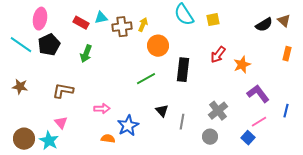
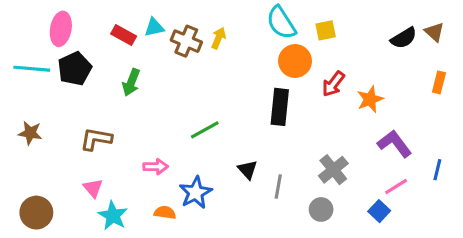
brown cross: (122, 27) -> (186, 41), turned 30
cyan line: (21, 45) -> (32, 69), turned -30
orange circle: (158, 46) -> (295, 61), moved
green line: (146, 79) -> (205, 130), moved
cyan star: (49, 141) -> (113, 216), moved

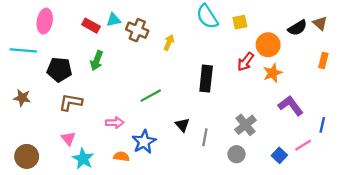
yellow arrow: (218, 38) -> (169, 42), moved
orange circle: (295, 61) -> (268, 45), moved
black pentagon: (75, 69) -> (59, 70), moved, turned 30
pink line: (396, 187) -> (303, 145), moved

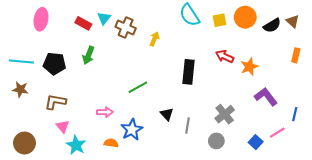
cyan triangle: (114, 20) -> (104, 18), turned -40
orange circle: (268, 45) -> (245, 17), moved
cyan line: (23, 50) -> (21, 62), moved
red arrow: (246, 62) -> (225, 56), turned 78
brown L-shape: (71, 102) -> (55, 102), moved

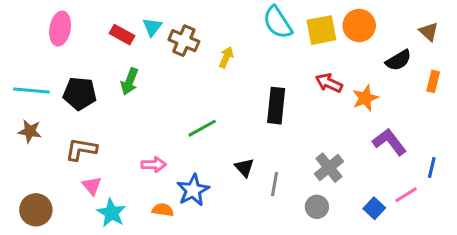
yellow square: (219, 20) -> (321, 30), size x1.5
black semicircle: (272, 25) -> (398, 60), moved

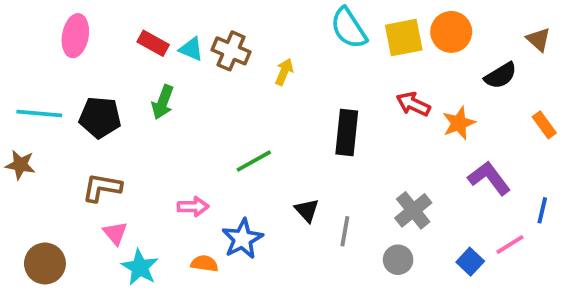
cyan triangle: (152, 27) -> (191, 49), moved, turned -45
orange rectangle: (433, 81) -> (544, 125), moved, turned -50
brown star: (30, 131) -> (20, 165), moved

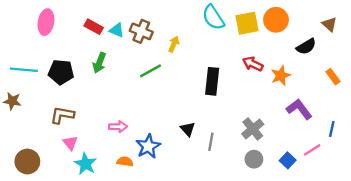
green line: (254, 161) -> (151, 71), moved
gray circle: (398, 260) -> (254, 159), moved

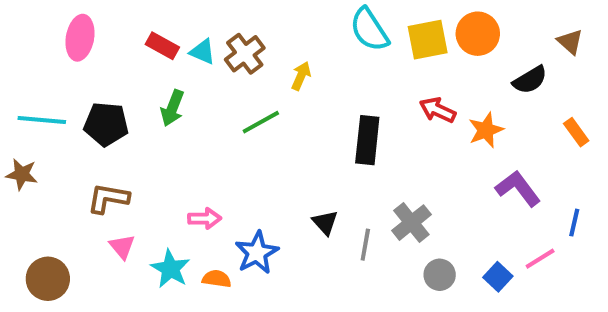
brown cross: (141, 31) -> (245, 54), turned 30
gray cross: (253, 129) -> (411, 223), moved
cyan star: (85, 164) -> (170, 269), moved

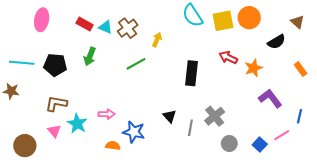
pink triangle: (122, 247) -> (54, 131), moved
blue star: (257, 253) -> (134, 132), turned -30
cyan star: (170, 269) -> (77, 124), moved

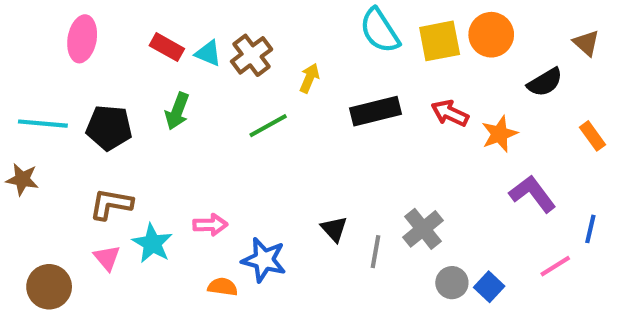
black rectangle: (192, 73) -> (376, 111), moved, turned 70
blue square: (260, 145) -> (489, 287), moved

